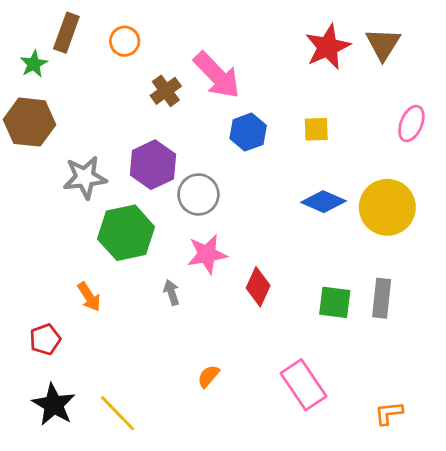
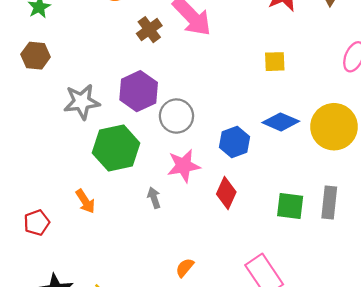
brown hexagon: (29, 122) -> (36, 56), size x0.7
blue hexagon: (248, 132) -> (235, 142), moved
red pentagon: (45, 339) -> (37, 223), moved

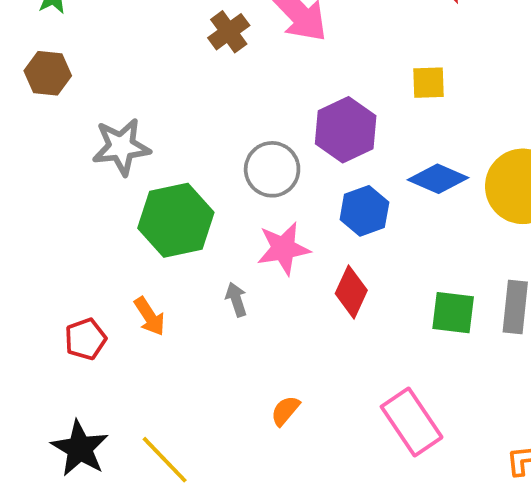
purple hexagon: (139, 91) -> (346, 130), moved
orange arrow: (85, 201) -> (150, 316), moved
red pentagon: (37, 223) -> (85, 339), moved

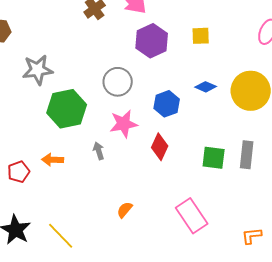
purple hexagon: (346, 130) -> (152, 41), moved
blue diamond: (438, 179) -> (206, 87), size x0.7
orange arrow: (150, 316) -> (53, 160), turned 125

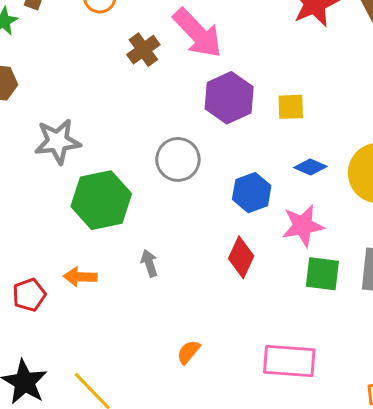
yellow square: (201, 36) -> (291, 107), moved
pink star: (124, 124) -> (303, 226), moved
pink rectangle: (192, 216) -> (289, 361), turned -52

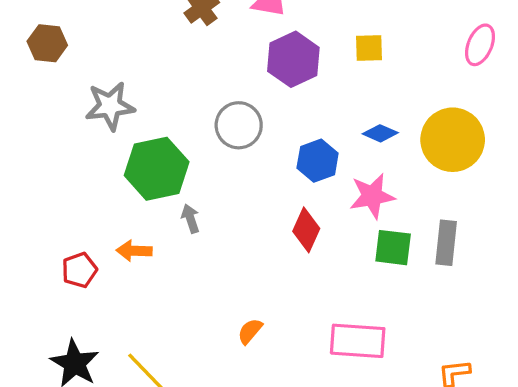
yellow square: (291, 107) -> (369, 48), moved
gray arrow: (149, 263) -> (190, 219), moved

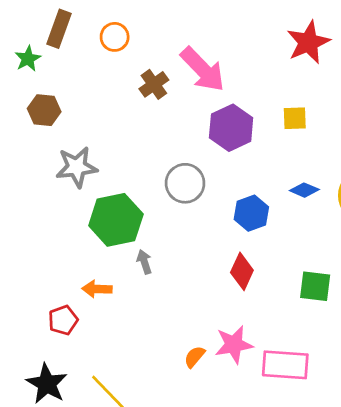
brown hexagon: (47, 43) -> (44, 110), moved
pink star: (372, 196) -> (234, 345), moved
red pentagon: (79, 270) -> (63, 320), moved

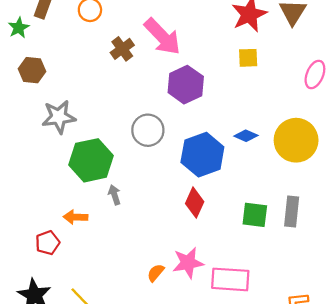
yellow square: (295, 118) -> (248, 58), moved
blue hexagon: (251, 213) -> (202, 155), size x1.5

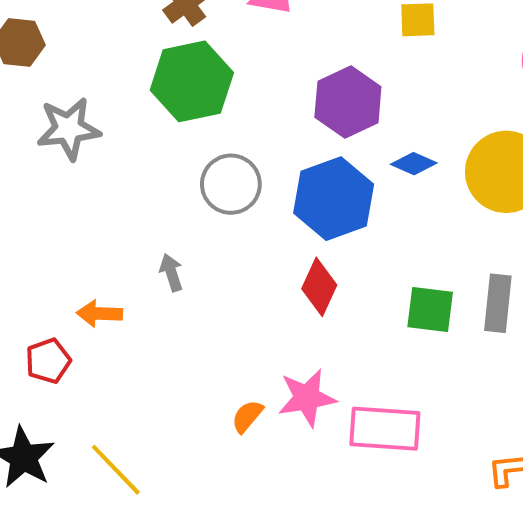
purple hexagon: (186, 85) -> (348, 102), moved
gray circle: (148, 130) -> (231, 184), moved
green hexagon: (91, 160) -> (192, 81), moved

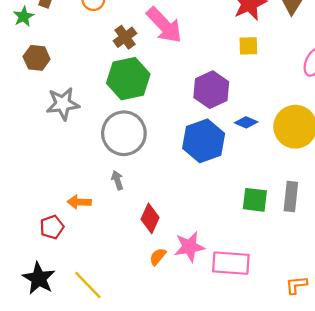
gray circle: (231, 184) -> (124, 133), moved, size x1.4
red diamond: (319, 287) -> (150, 218), moved

